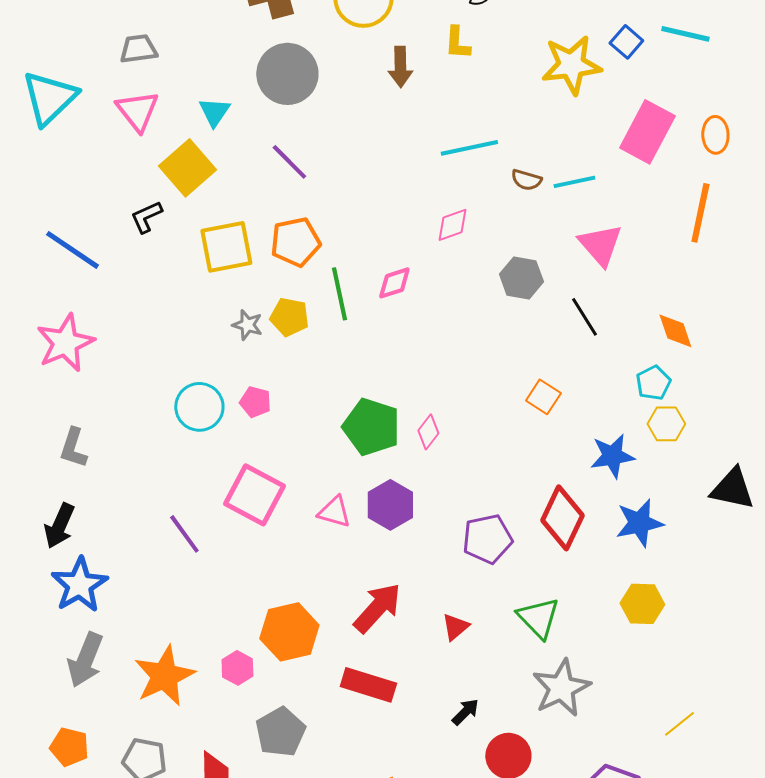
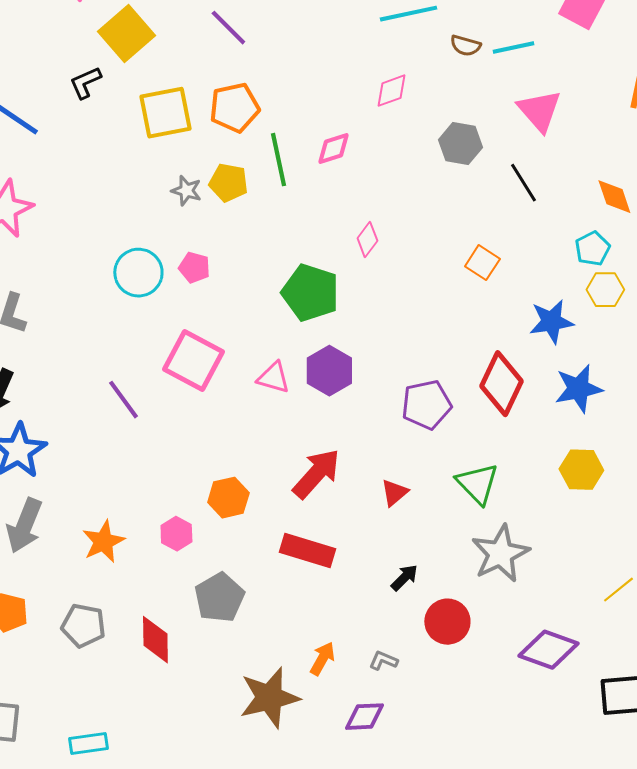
pink diamond: (428, 432) -> (367, 240), moved
orange hexagon: (289, 632) -> (228, 498), size x0.7
orange star: (164, 676) -> (103, 542), size x0.7

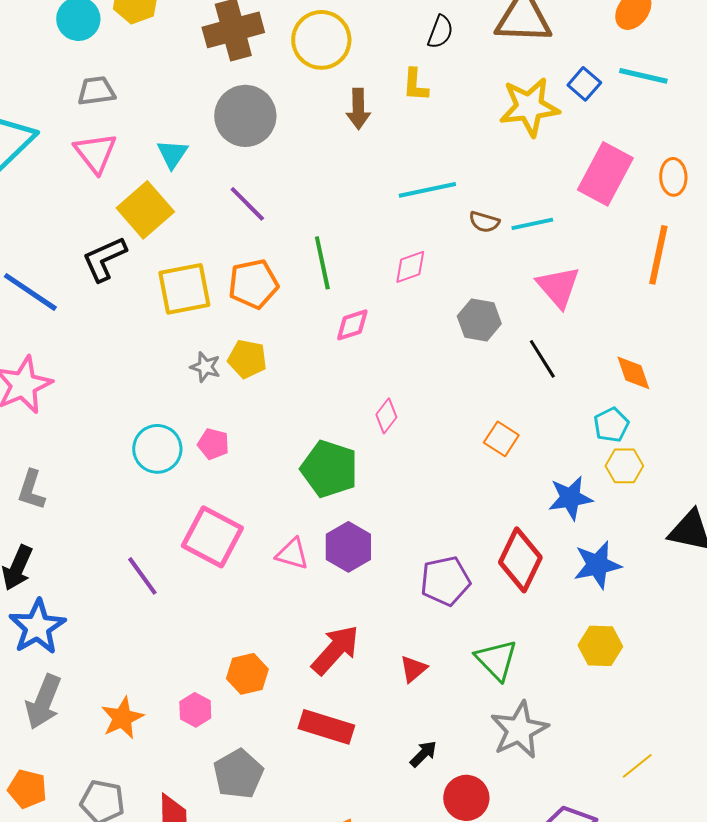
black L-shape: (85, 83) -> (104, 259), size x1.4
green line: (278, 160) -> (322, 263), moved

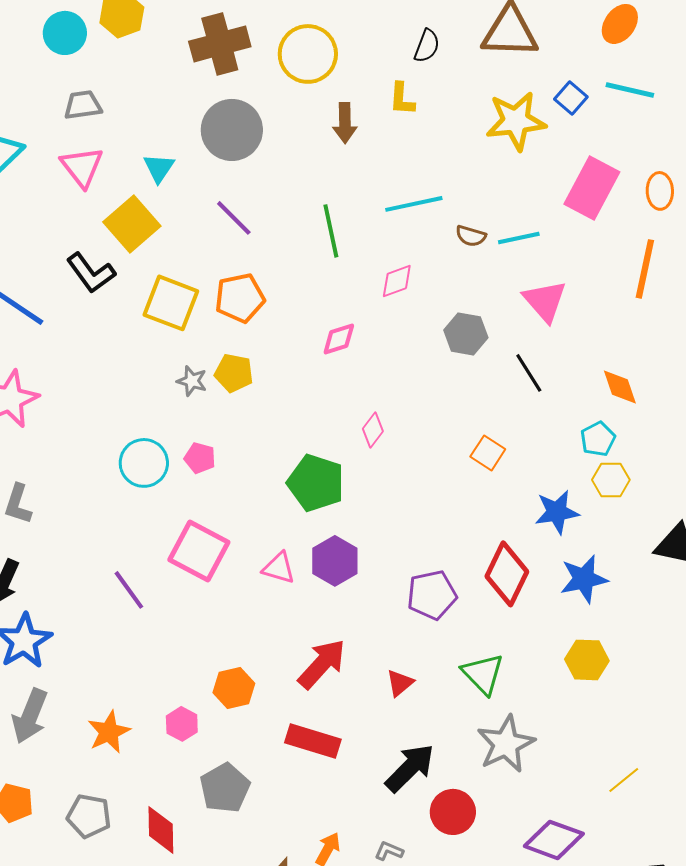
black L-shape: (104, 259) -> (91, 273), turned -102
green line: (322, 263) -> (331, 231), moved
yellow square: (184, 289) -> (171, 303), turned 32
black arrow: (423, 754) -> (410, 768), size x1.8

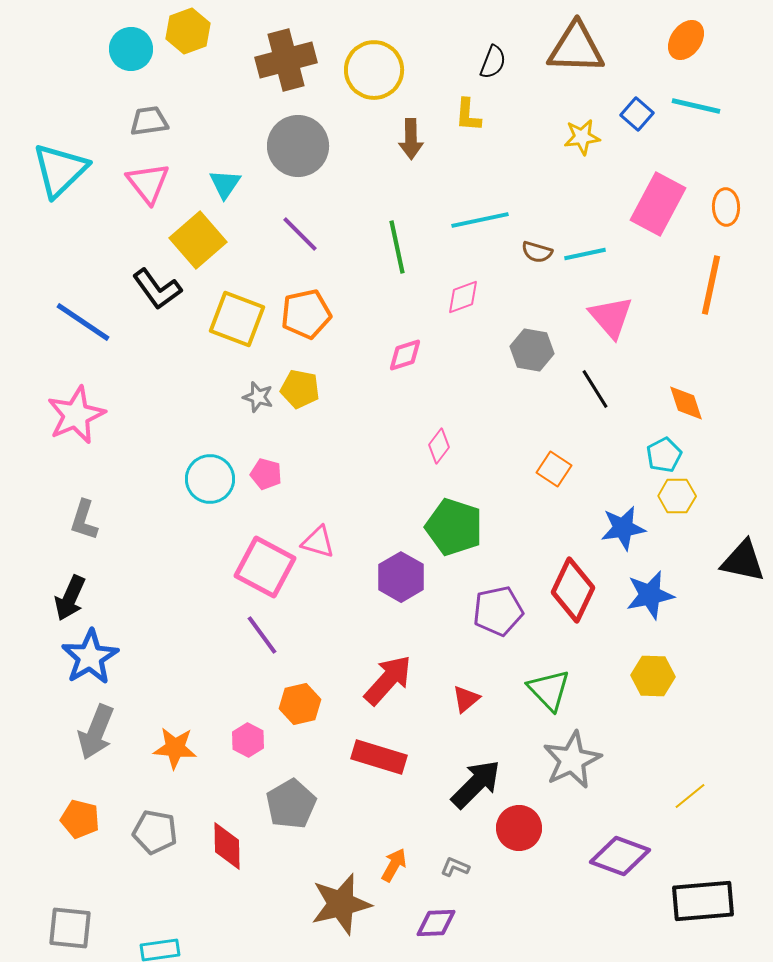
yellow star: (516, 121) -> (582, 137), size x0.6
green pentagon: (316, 483) -> (454, 527), moved
pink triangle: (279, 568) -> (318, 542), moved
purple line: (129, 590) -> (262, 635), moved
orange star: (109, 732) -> (175, 748), turned 30

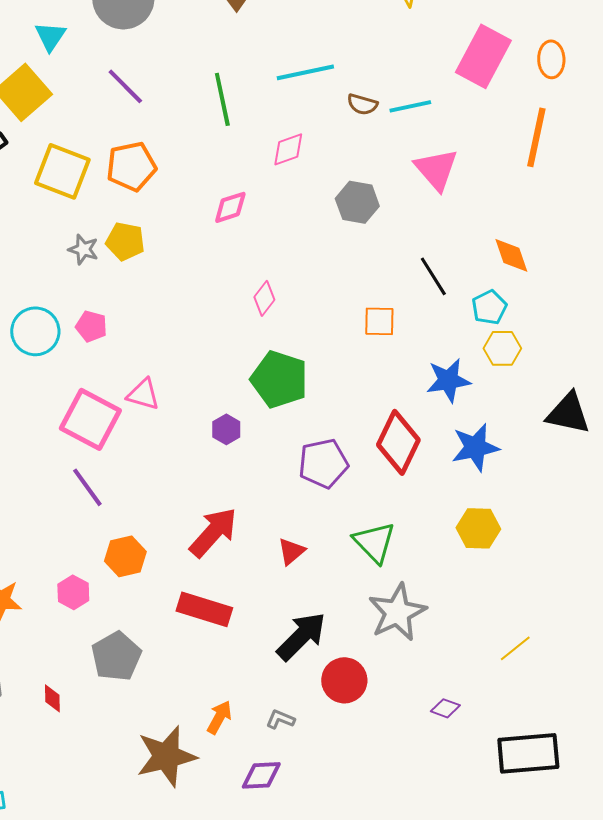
black line: (595, 389) -> (433, 276), moved
orange square: (554, 469) -> (379, 321), turned -32
purple hexagon: (401, 577) -> (226, 429), size x0.6
red diamond: (227, 846) -> (52, 698), size x0.6
purple diamond: (620, 856) -> (445, 708), size x0.5

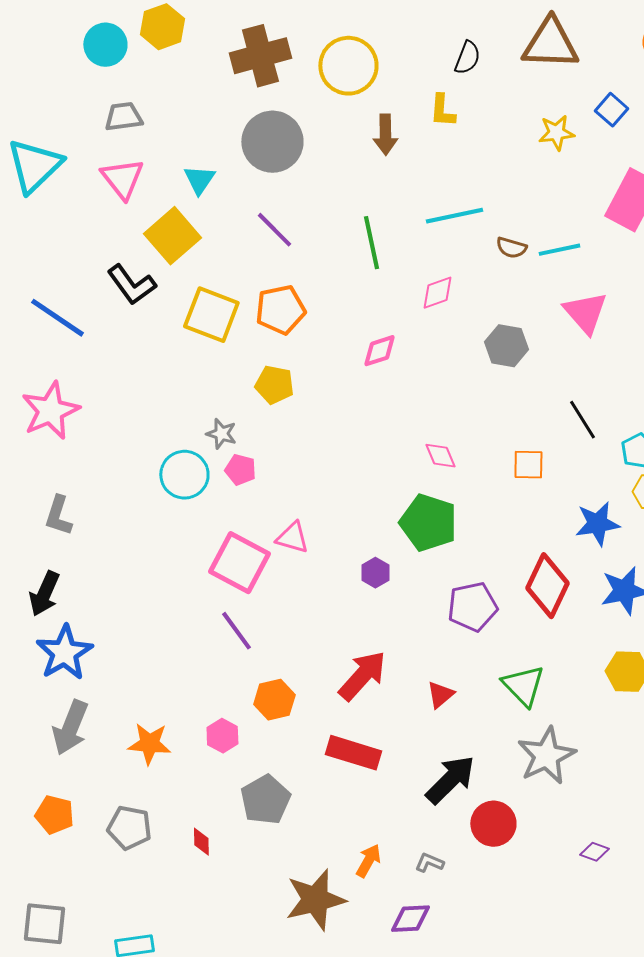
gray star: (83, 249) -> (221, 434), moved
pink diamond: (264, 298) -> (440, 456), moved, turned -60

